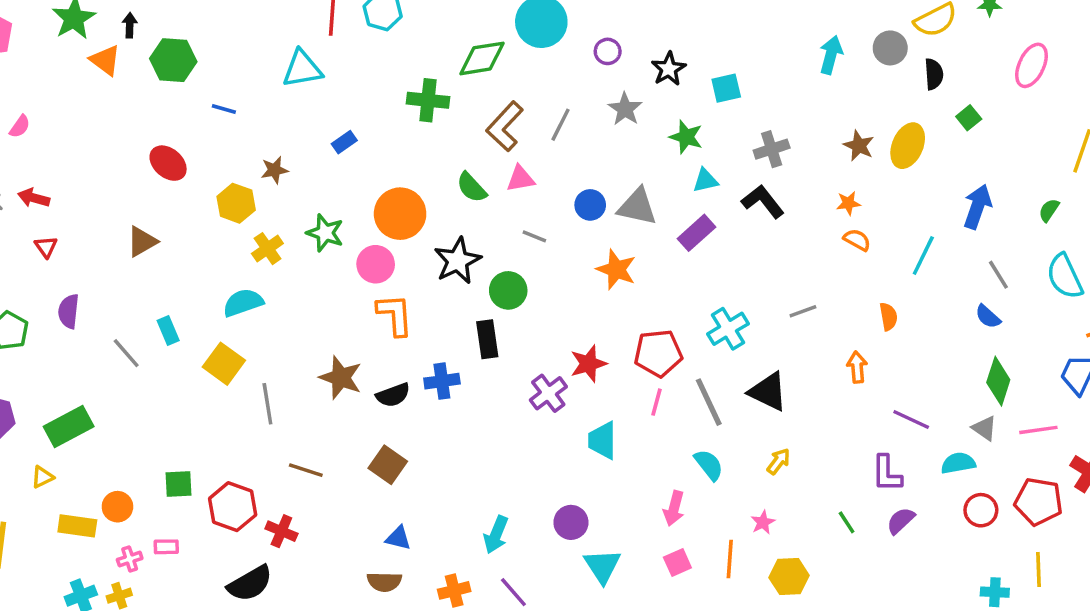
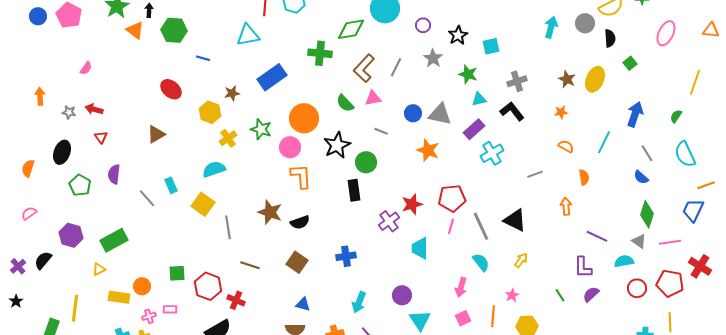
blue rectangle: (344, 142) -> (272, 77), size x2.0
orange semicircle: (857, 240) -> (566, 146), moved
cyan cross: (728, 329) -> (492, 153), moved
blue cross: (442, 381) -> (346, 256), moved

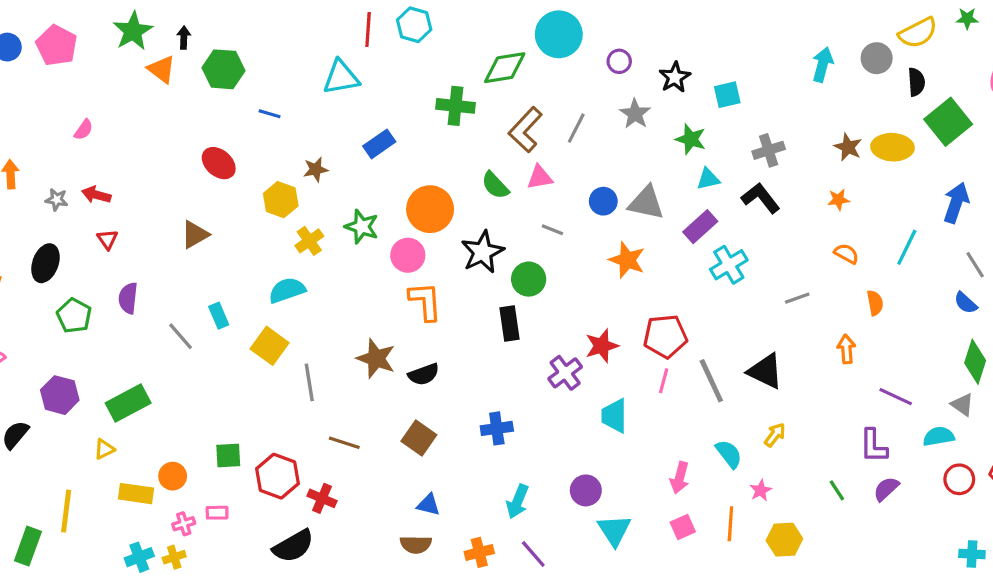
green square: (630, 63) -> (948, 122), size x2.0
blue rectangle: (272, 77) -> (379, 144), size x0.7
yellow ellipse: (595, 79) -> (893, 147), turned 70
cyan semicircle: (481, 262) -> (729, 454), moved

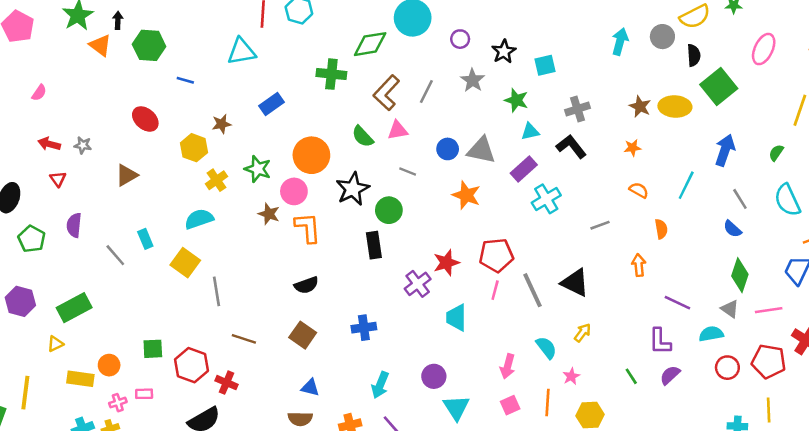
gray star: (57, 200) -> (83, 145), moved
brown star: (376, 359) -> (269, 214), moved, size x0.7

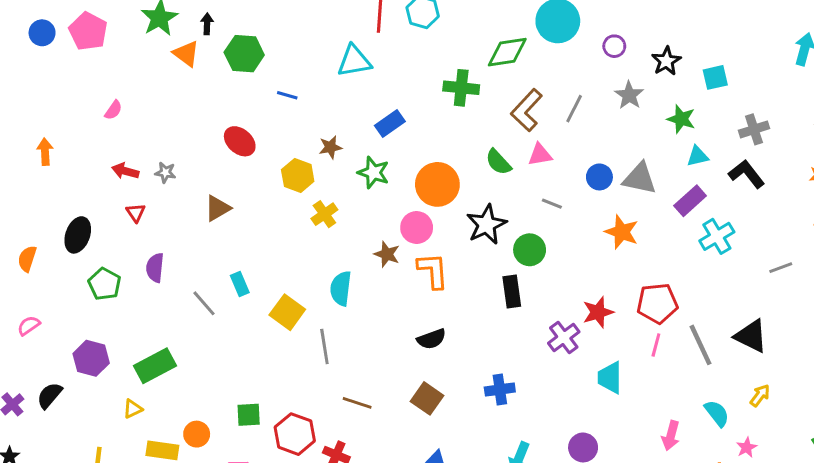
green star: (258, 169) -> (373, 173), moved
cyan semicircle: (199, 219) -> (341, 288), moved, turned -64

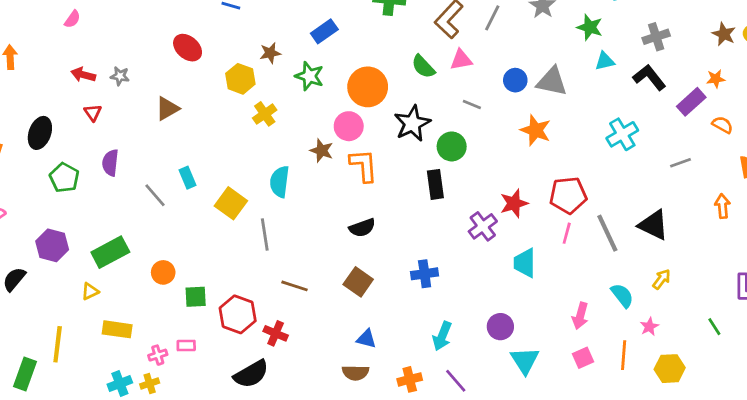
purple rectangle: (690, 201) -> (691, 102), moved
orange circle: (197, 434) -> (163, 272), moved

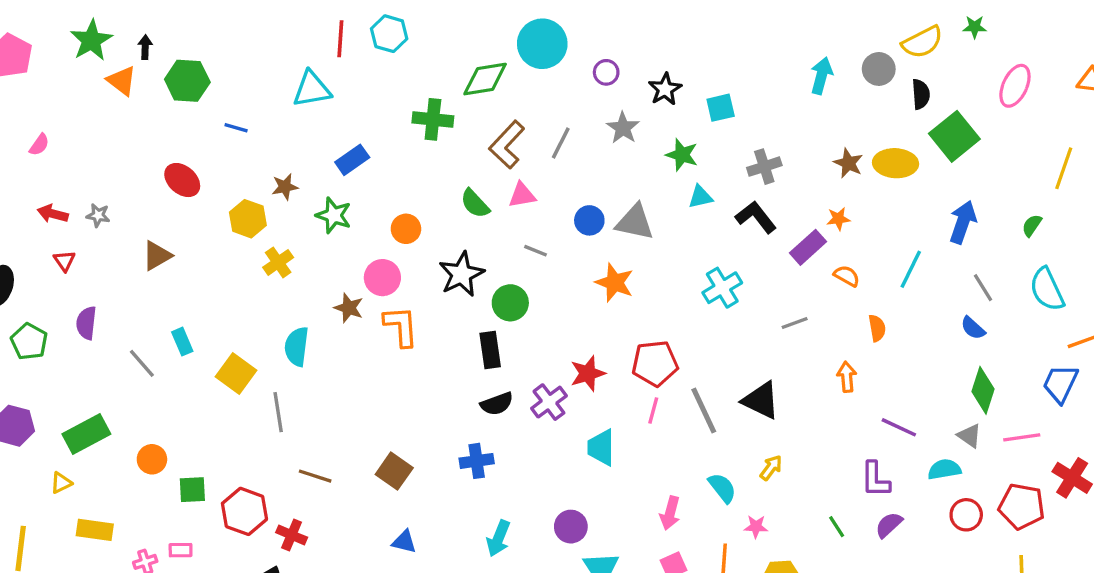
orange circle: (368, 87) -> (406, 229), size x0.6
black semicircle: (362, 228) -> (497, 404), moved
pink star: (649, 327) -> (756, 527), turned 30

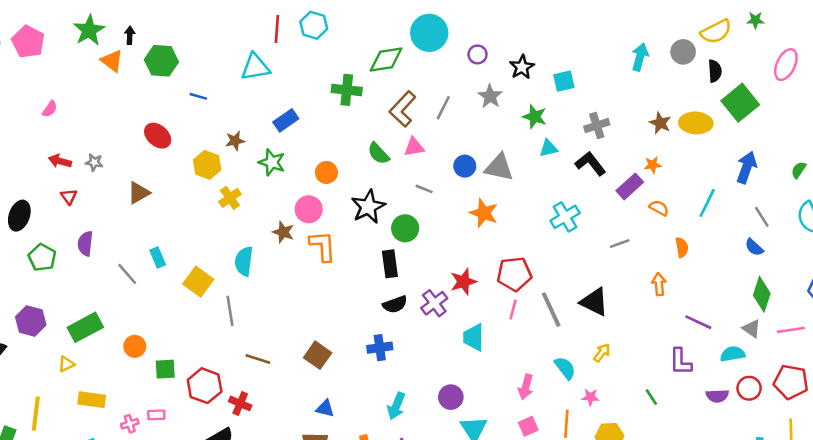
purple semicircle: (889, 525) -> (717, 396), moved, turned -140

